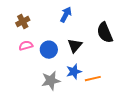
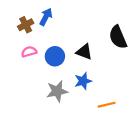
blue arrow: (66, 15) -> (46, 17), moved
black triangle: (75, 46) -> (84, 52), turned -49
orange line: (93, 79) -> (107, 105), moved

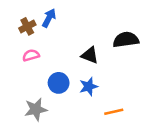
black semicircle: (118, 37) -> (126, 40), turned 105
blue circle: (55, 56) -> (59, 83), moved
gray star: (57, 91) -> (36, 109), moved

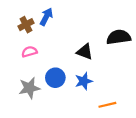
gray star: (36, 109) -> (29, 88), moved

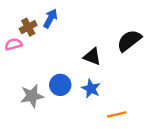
black semicircle: (119, 37) -> (129, 41), turned -30
pink semicircle: (29, 52) -> (13, 44), moved
blue star: (84, 81) -> (91, 89), turned -30

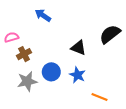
blue arrow: (50, 18) -> (43, 15), turned -84
brown cross: (28, 27) -> (24, 54), moved
orange line: (117, 114) -> (99, 97), turned 35

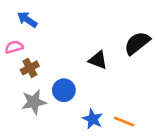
blue arrow: (43, 15) -> (27, 20), moved
blue star: (77, 75) -> (93, 119), moved

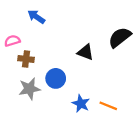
blue arrow: (27, 20) -> (36, 17), moved
brown cross: (30, 68) -> (26, 59), turned 35

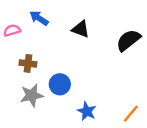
pink semicircle: (12, 41) -> (12, 30), moved
black triangle: (85, 52) -> (81, 29), moved
orange line: (108, 106) -> (131, 114), moved, turned -72

